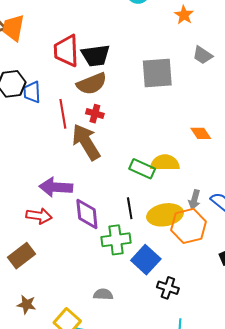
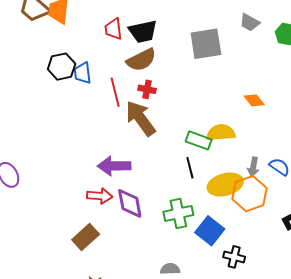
red trapezoid: (66, 51) -> (113, 29), size x0.7
black line: (130, 208) -> (190, 168), moved
purple diamond: (87, 214) -> (130, 203), moved

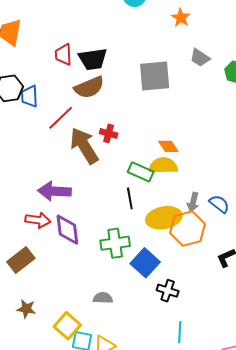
red cross: (147, 89) -> (109, 133), moved
red line: (115, 92) -> (61, 118), turned 56
orange diamond: (254, 100) -> (168, 146), moved

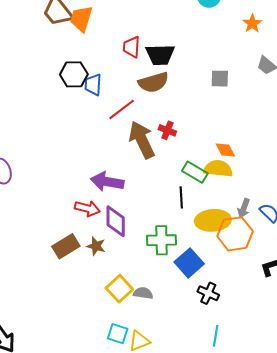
gray square: (155, 76) -> (220, 79), size x0.6
brown star: (26, 309) -> (96, 246), moved
yellow square: (67, 326) -> (119, 289), moved

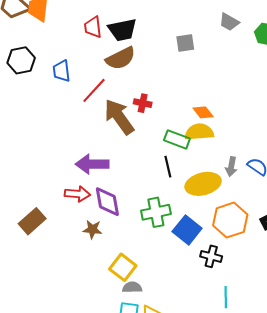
black hexagon: (74, 74) -> (21, 60), moved
orange hexagon: (235, 234) -> (230, 220), moved
brown rectangle: (66, 246) -> (32, 221), moved
gray semicircle: (143, 293) -> (132, 287), moved

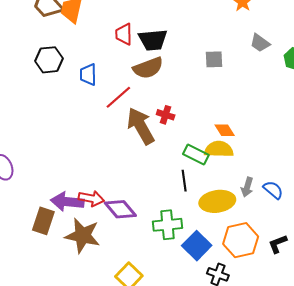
purple arrow: (92, 164) -> (67, 202), moved
purple diamond: (107, 202) -> (120, 209), turned -36
brown rectangle: (32, 221) -> (43, 221), turned -36
brown star: (92, 229) -> (83, 236), moved, size x1.8

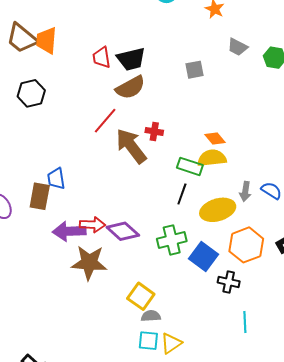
blue trapezoid: (88, 74) -> (56, 179), moved
black line: (184, 181) -> (182, 194), turned 35
brown rectangle: (43, 221) -> (40, 196), moved

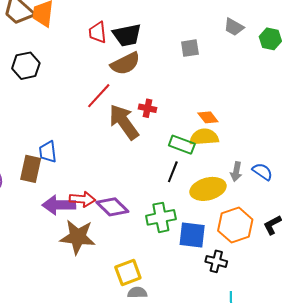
blue square: (204, 256) -> (192, 235), turned -32
yellow square: (141, 296) -> (128, 273), turned 32

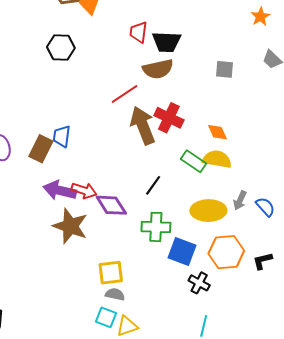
red cross: (147, 108) -> (169, 118), size x1.6
orange diamond: (208, 117) -> (217, 132), moved
black line: (173, 172) -> (153, 185), moved

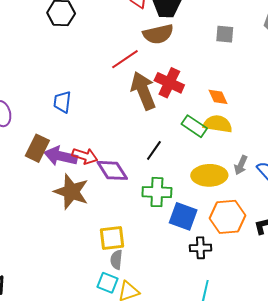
brown rectangle: (41, 149) -> (37, 148), moved
black cross: (199, 283) -> (200, 248), turned -30
gray semicircle: (115, 294) -> (116, 260), turned -96

